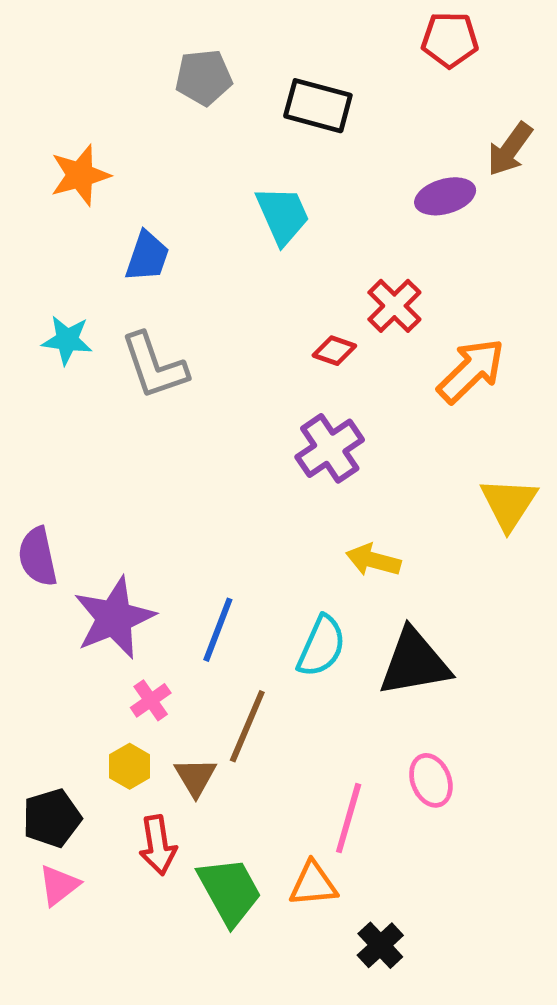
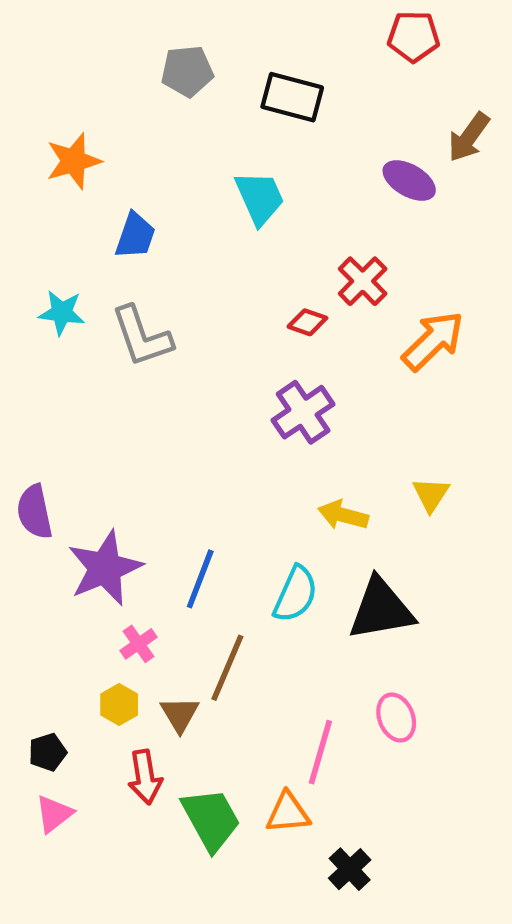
purple ellipse: (445, 196) -> (409, 180), turned 46
yellow triangle: (509, 504) -> (431, 494), moved, size x0.7
black pentagon: (52, 818) -> (48, 752), size x0.7

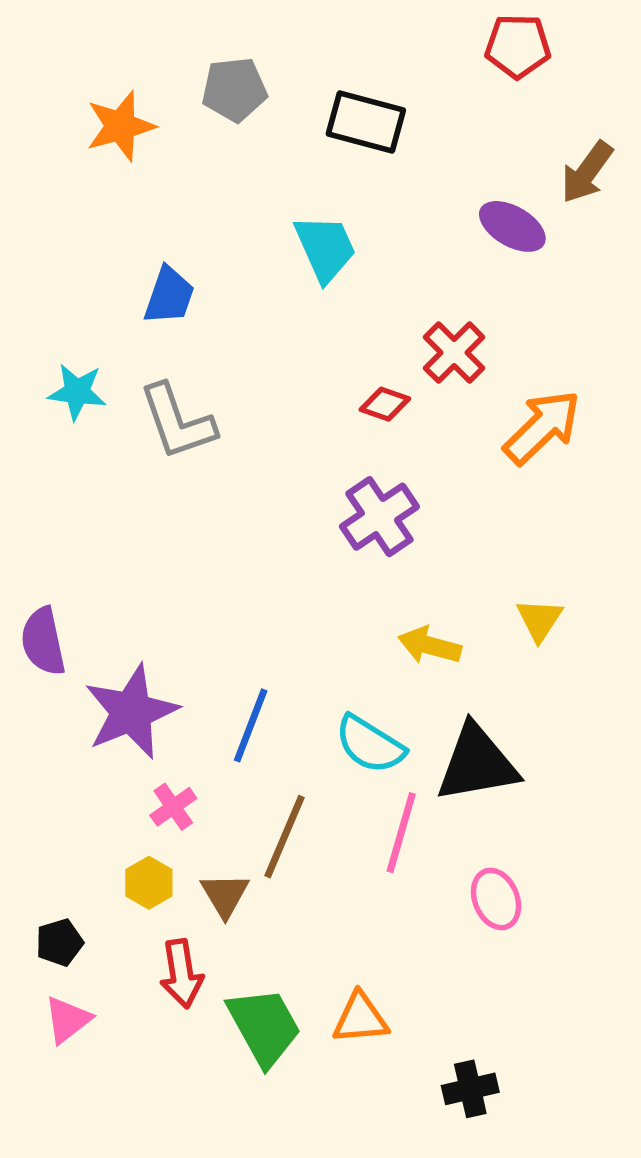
orange star: (74, 161) -> (120, 126), moved
cyan semicircle: (295, 594) -> (370, 744), turned 98
pink line: (320, 752) -> (401, 833), moved
black cross: (350, 869) -> (470, 1089), moved, turned 30

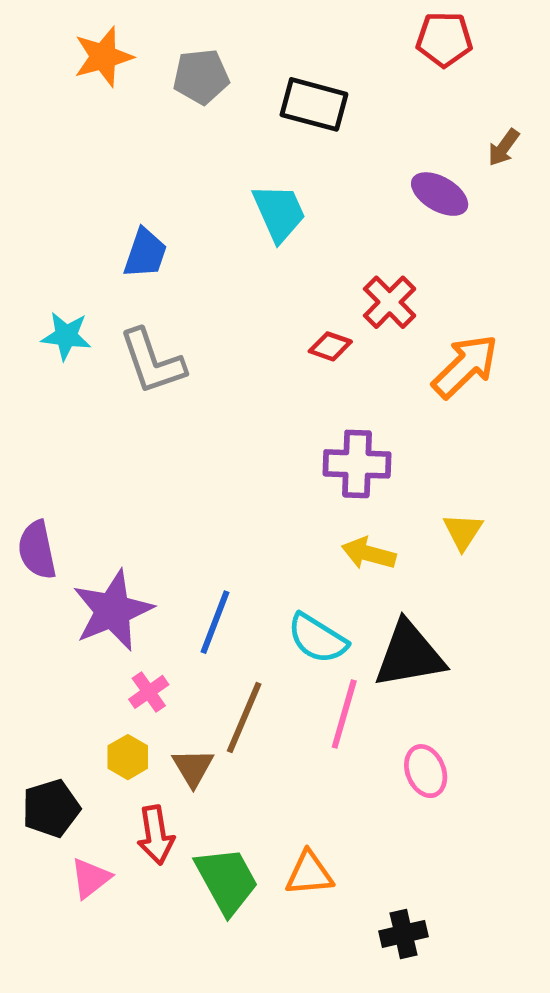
orange star: (120, 126) -> (103, 57), moved
brown arrow: (587, 172) -> (504, 147), size x0.7
purple cross: (379, 517) -> (357, 464), moved, turned 36
black pentagon: (59, 942) -> (51, 808), size x1.4
pink triangle: (68, 1020) -> (91, 878), moved

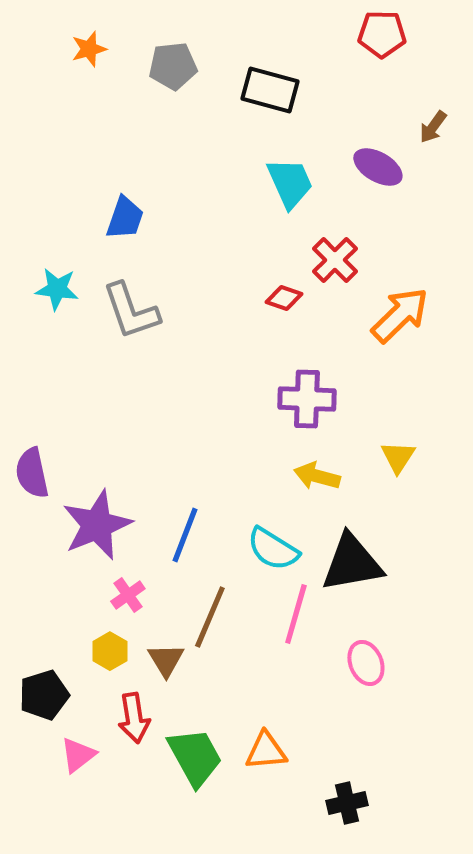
orange star: (103, 57) -> (89, 49), size x0.7
cyan trapezoid: (279, 213) -> (290, 183), moved

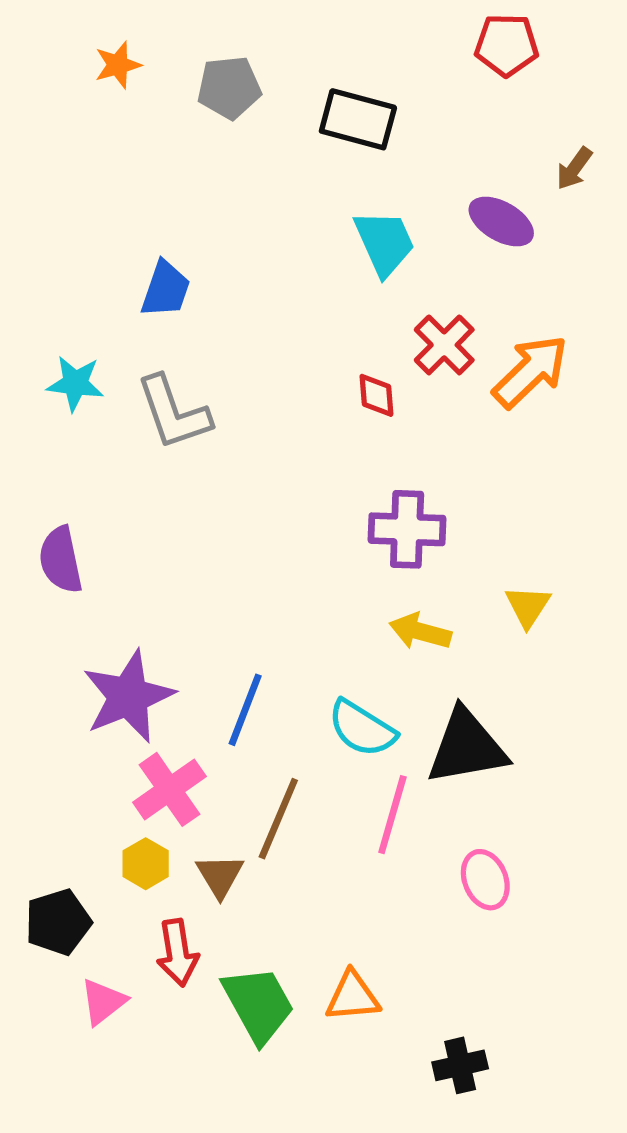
red diamond: (284, 298) -> (376, 395), turned 66
orange arrow: (400, 315) -> (530, 371), moved
purple semicircle: (32, 473) -> (61, 560), moved
pink cross: (128, 595) -> (169, 789), size x1.6

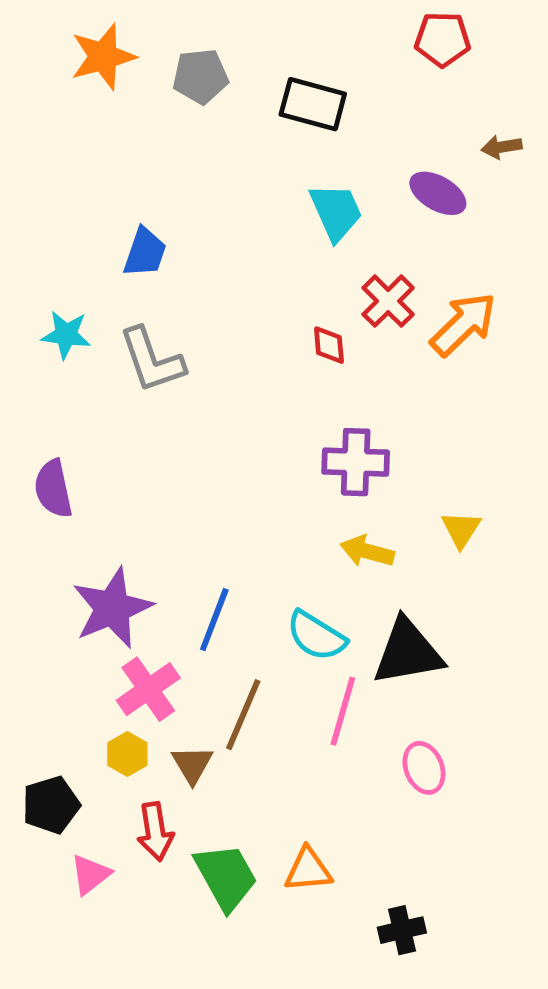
orange star: (118, 65) -> (103, 57), size x1.6
brown arrow: (574, 168) -> (502, 147), turned 45

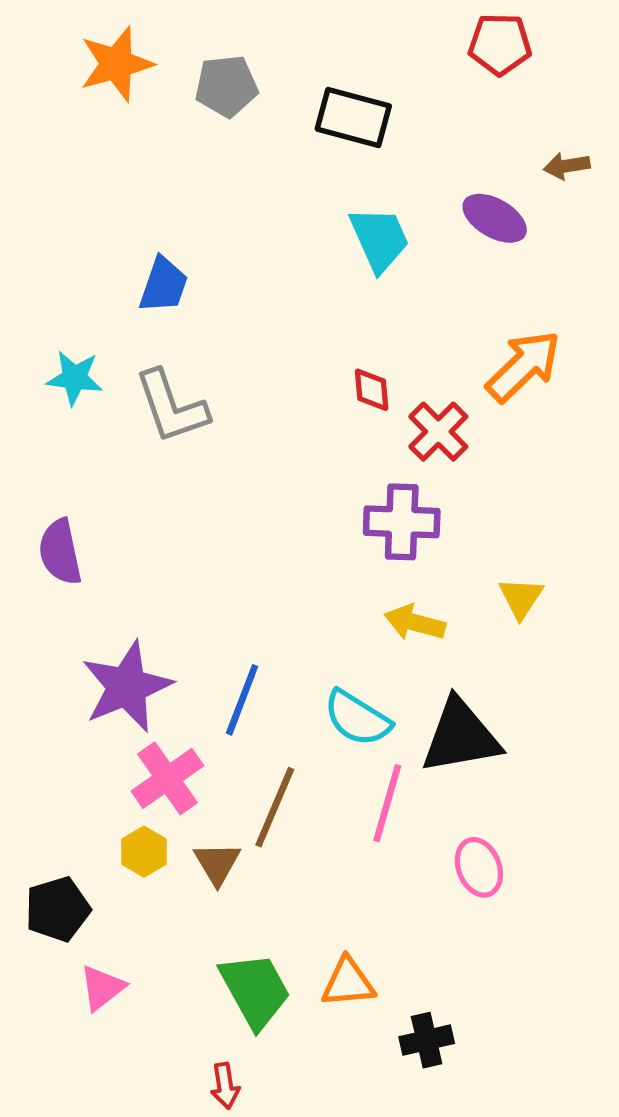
red cross: (388, 301) -> (438, 432), moved
red arrow: (155, 832) -> (225, 1086), moved, size x0.7
black cross: (402, 930) -> (427, 1040), moved

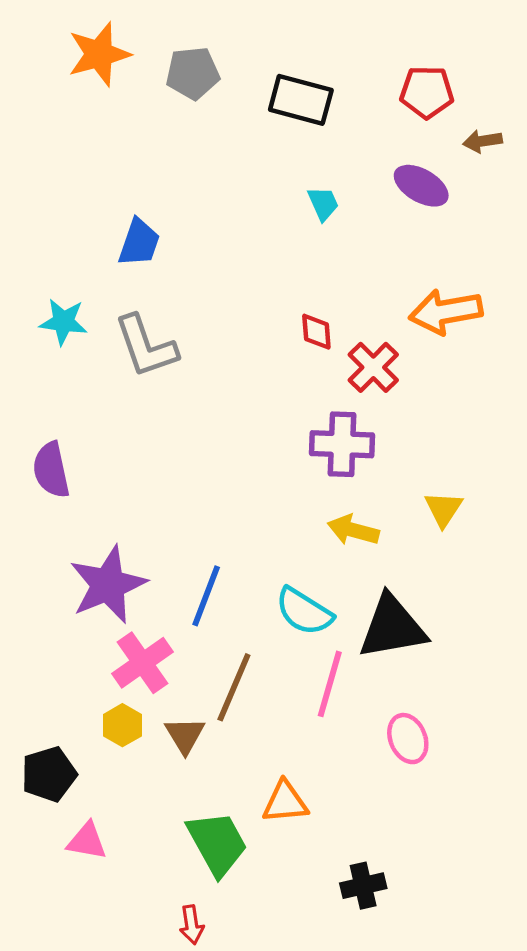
red pentagon: (500, 44) -> (427, 92), moved
cyan trapezoid: (379, 239) -> (323, 204), size x0.6
orange arrow: (523, 366) -> (446, 312), turned -146
orange triangle: (348, 982) -> (285, 802), moved
pink triangle: (102, 988) -> (87, 841), turned 48

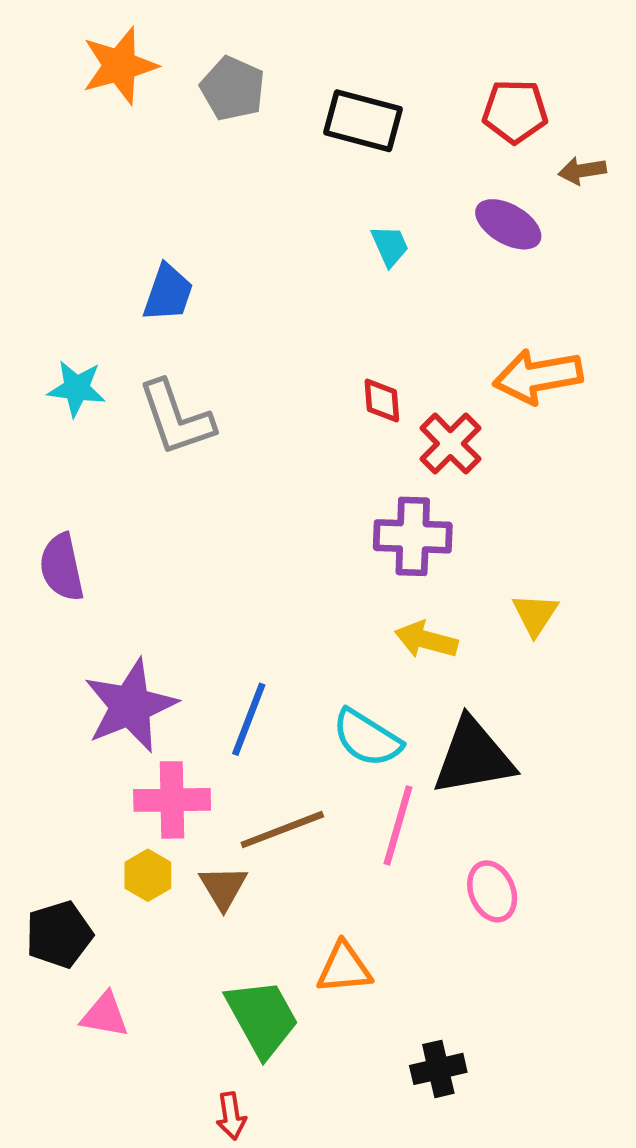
gray pentagon: (193, 73) -> (233, 88), turned 30
pink cross: (143, 663) -> (172, 800), turned 34
brown line: (234, 687) -> (282, 830), turned 46

